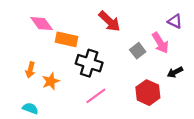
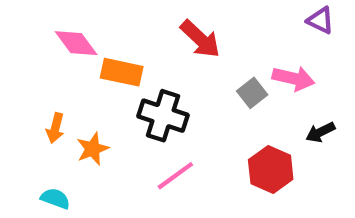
purple triangle: (175, 21) -> (320, 20), moved
pink arrow: (160, 43) -> (293, 78), turned -45

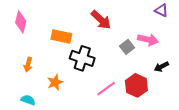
pink diamond: (76, 43) -> (21, 22), moved, turned 50
orange star: (93, 149) -> (55, 82), moved
pink line: (175, 176) -> (106, 89), moved

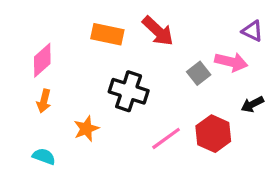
purple triangle: (161, 10) -> (252, 31), moved
pink diamond: (21, 22) -> (42, 60), moved, turned 35
orange rectangle: (61, 36) -> (107, 34), moved

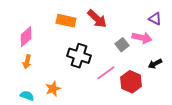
orange star: (86, 129) -> (53, 89), moved
pink line: (166, 138) -> (106, 73), moved

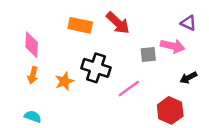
pink diamond: (26, 37) -> (32, 45), turned -45
gray square: (122, 45) -> (148, 55), turned 32
red hexagon: (131, 82) -> (170, 110), moved
orange star: (53, 89) -> (64, 81), moved

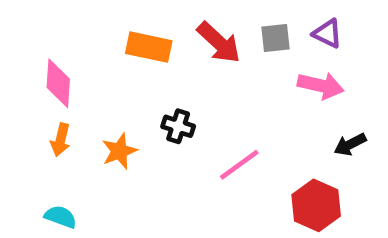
purple triangle: (188, 23) -> (327, 34), moved
gray square: (148, 55) -> (275, 38), moved
black cross: (96, 68) -> (178, 126), size x0.6

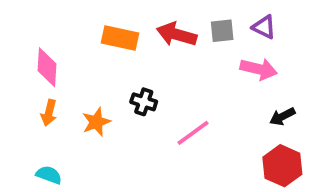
red arrow: (219, 43) -> (177, 34), turned 153
red hexagon: (316, 205) -> (282, 166), moved

